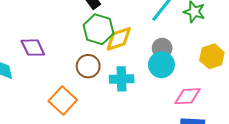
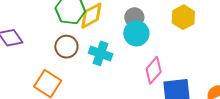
cyan cross: (122, 79) -> (101, 53), turned 30
pink diamond: (188, 96) -> (154, 70), moved, turned -36

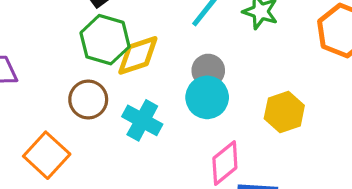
yellow hexagon: (183, 17) -> (284, 112), moved

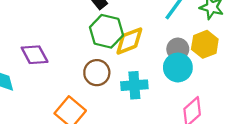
yellow hexagon: (284, 112) -> (205, 44), moved
cyan cross: (142, 120) -> (134, 85), turned -30

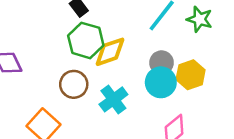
yellow hexagon: (205, 44) -> (191, 75), moved
cyan cross: (134, 85) -> (113, 99), turned -35

